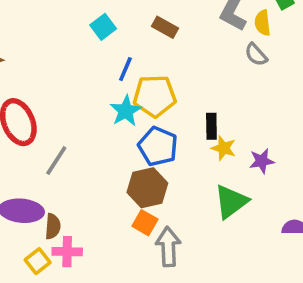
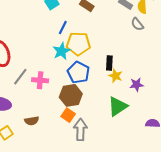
brown semicircle: (53, 226) -> (32, 121), moved, turned 72
pink cross: (67, 252) -> (40, 80), moved

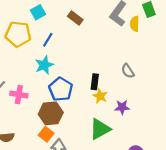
gray semicircle: (137, 24) -> (128, 71), moved
yellow pentagon: (78, 44) -> (18, 34), moved

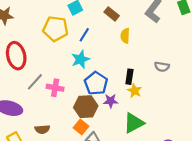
yellow semicircle: (135, 24) -> (125, 36), moved
gray semicircle: (128, 71) -> (162, 67), turned -48
purple star: (122, 107) -> (111, 101), moved

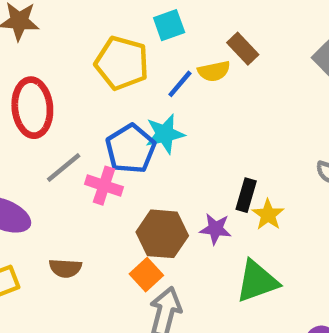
yellow semicircle: (125, 36) -> (214, 71), moved, turned -112
black rectangle: (129, 77) -> (246, 195), moved
blue pentagon: (96, 83) -> (131, 149), moved

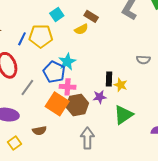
blue line: (180, 84) -> (22, 39), moved
pink cross: (104, 186) -> (68, 87), moved
orange square: (146, 275) -> (57, 104), moved, size x1.6

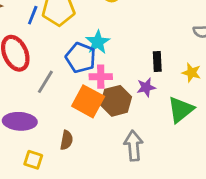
yellow star: (121, 85) -> (191, 73), moved
brown semicircle: (39, 131) -> (66, 140), turned -64
yellow square: (14, 143) -> (33, 160), turned -32

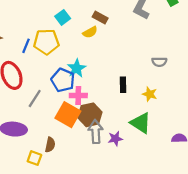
purple star: (146, 87) -> (115, 139), moved
green triangle: (181, 110) -> (141, 123), turned -50
gray arrow: (133, 146) -> (96, 132), moved
yellow square: (33, 160) -> (34, 158), moved

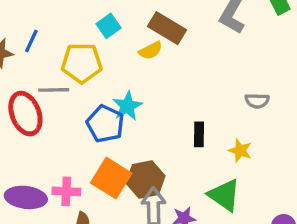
brown rectangle: (100, 18) -> (167, 28), size x1.5
blue line: (26, 46) -> (31, 41), moved
pink cross: (78, 96) -> (66, 191), moved
gray line: (35, 99) -> (54, 90), moved, turned 54

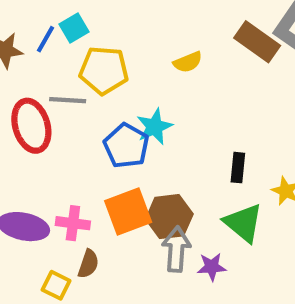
cyan square: (109, 26) -> (74, 28), moved
brown rectangle: (167, 28) -> (257, 42), moved
orange square: (111, 178) -> (128, 211), turned 33
green triangle: (224, 195) -> (243, 223), moved

